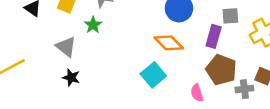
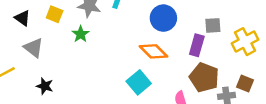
gray triangle: (66, 47) -> (34, 48), moved
black star: (71, 77) -> (45, 86), moved

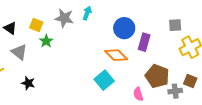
gray square: (213, 25) -> (175, 25), moved
green star: (81, 34) -> (46, 41), moved
purple rectangle: (197, 45) -> (144, 42), moved

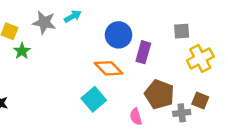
cyan arrow: (87, 13) -> (73, 16), turned 40

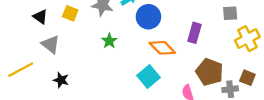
blue circle: (119, 35) -> (148, 17), moved
green star: (22, 51) -> (109, 41), moved

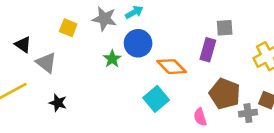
gray square: (230, 13) -> (225, 28), moved
black triangle: (40, 17) -> (23, 45), moved
blue circle: (148, 17) -> (138, 43), moved

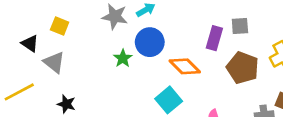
yellow square: (68, 28) -> (60, 26), moved
purple rectangle: (208, 50) -> (214, 38), moved
brown pentagon: (225, 94) -> (243, 68), moved

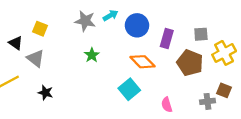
gray square: (240, 26) -> (201, 34), moved
blue circle: (150, 42) -> (137, 25), moved

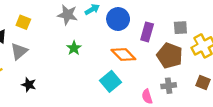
gray triangle: (36, 58) -> (19, 51), turned 42
gray cross: (208, 101) -> (169, 86), moved

